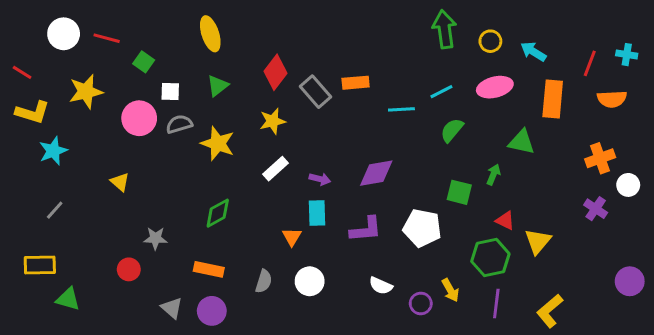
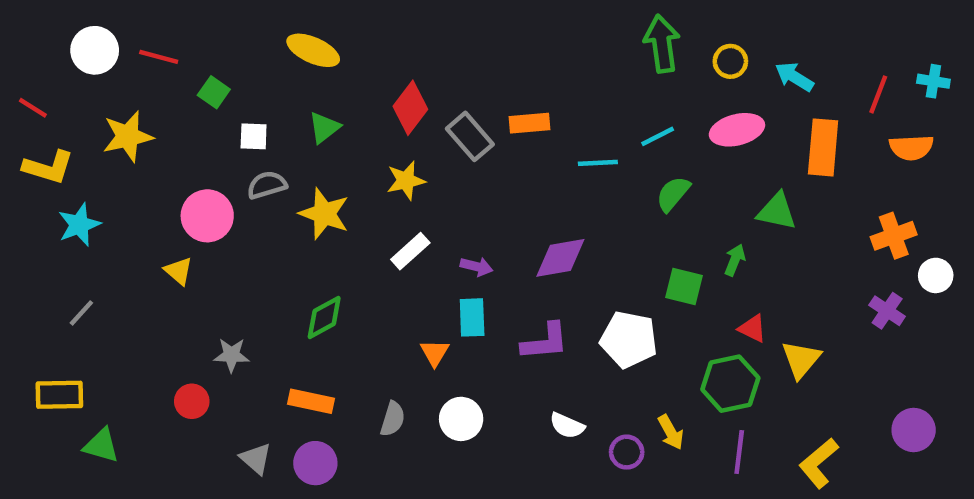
yellow ellipse: (210, 34) -> (313, 50), turned -48
pink circle: (139, 118) -> (207, 216), moved
purple circle: (630, 281) -> (914, 430), moved

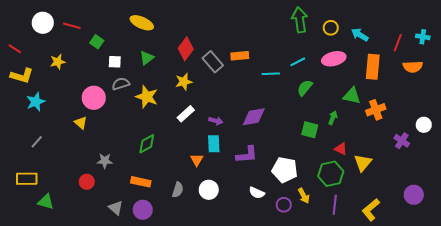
yellow star: (128, 136) -> (58, 62), size x0.7
orange cross: (894, 236) -> (376, 110), moved
white pentagon: (629, 339) -> (285, 170), moved

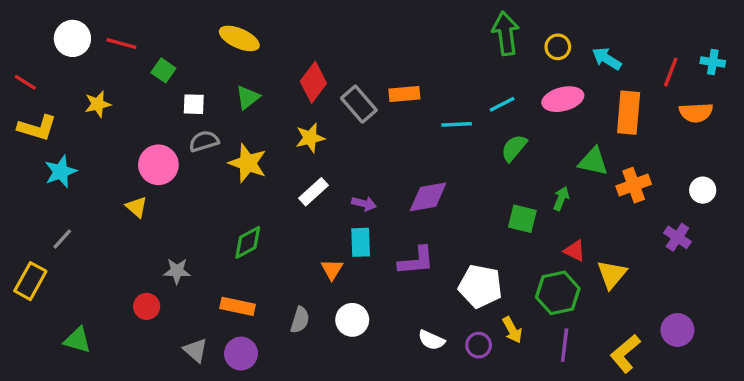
white circle: (424, 125) -> (703, 190), moved
yellow rectangle: (27, 179) -> (30, 281), moved, turned -60
white semicircle: (257, 193) -> (431, 340), moved
purple circle: (414, 195) -> (677, 330), moved

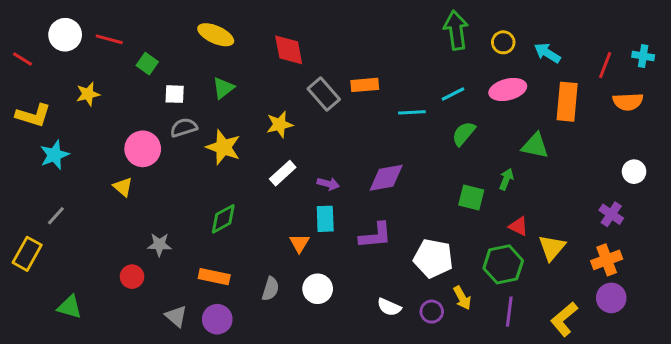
red line: (25, 82) -> (23, 59), moved
red diamond: (313, 82) -> (289, 50), moved, turned -48
orange cross: (634, 185) -> (607, 260), moved

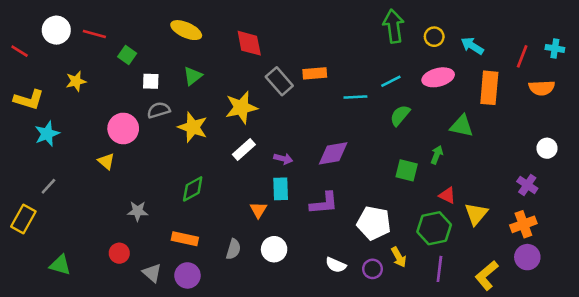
yellow star: (280, 124) -> (241, 108), size x1.4
red circle: (132, 277) -> (119, 253), moved

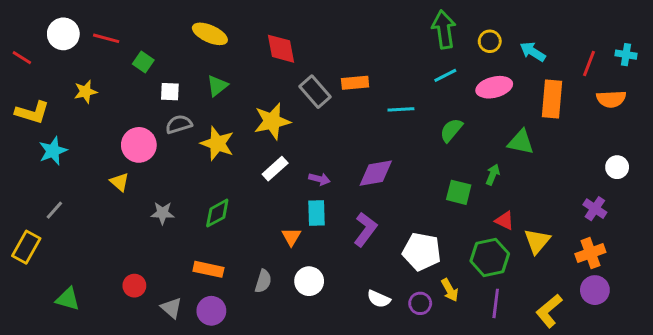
cyan line: (391, 81) -> (445, 75), moved
purple L-shape: (324, 203) -> (365, 229), turned -48
gray star: (138, 211) -> (163, 213), moved

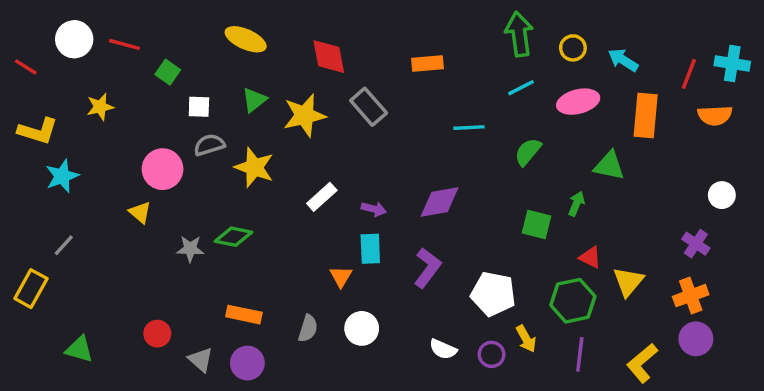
cyan cross: (626, 55) -> (732, 63), size x1.4
orange rectangle: (355, 83) -> (427, 63), moved
yellow star: (272, 121) -> (305, 115), moved
green diamond: (217, 213) -> (234, 237), moved, turned 40

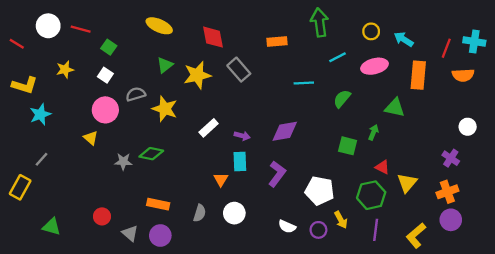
green arrow: (519, 34) -> (320, 22), moved
white square: (199, 107) -> (105, 75), moved, turned 32

